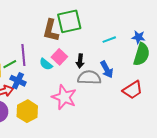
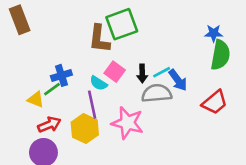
cyan line: (109, 40) -> (162, 72), moved
purple line: (23, 55) -> (92, 105), moved
blue cross: (18, 81) -> (61, 75), moved, turned -35
yellow hexagon: (27, 111) -> (85, 129), moved

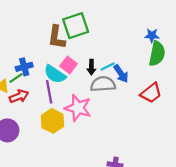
cyan semicircle: (98, 83) -> (55, 74), size x1.5
red arrow: (49, 125) -> (19, 96), moved
yellow hexagon: (85, 129) -> (52, 121), moved

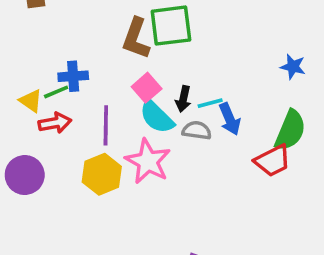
green semicircle: (157, 54) -> (290, 130), moved
cyan semicircle: (55, 74) -> (157, 117), moved
gray semicircle: (103, 84) -> (197, 130), size x0.7

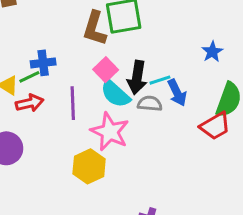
blue star: (293, 67) -> (212, 52), moved, turned 30
black arrow: (183, 99) -> (137, 78), size x1.5
yellow hexagon: (102, 174) -> (89, 166), moved

